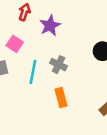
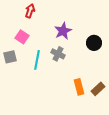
purple star: (50, 26) -> (63, 31), moved
orange rectangle: (61, 98) -> (79, 87), moved

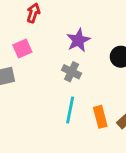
pink square: (22, 37) -> (22, 48), turned 32
cyan line: (37, 60) -> (70, 110), moved

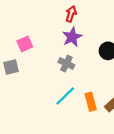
red arrow: (33, 13) -> (71, 14), moved
cyan line: (70, 110) -> (65, 96), turned 35

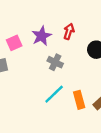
red arrow: (71, 14) -> (69, 31), moved
purple star: (72, 37) -> (41, 36), moved

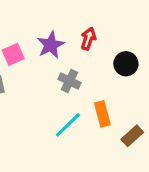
orange rectangle: (79, 100) -> (102, 114), moved

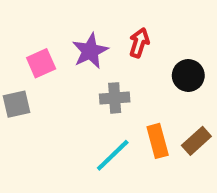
gray cross: (70, 81) -> (115, 98), turned -30
brown rectangle: (132, 136) -> (196, 141), moved

